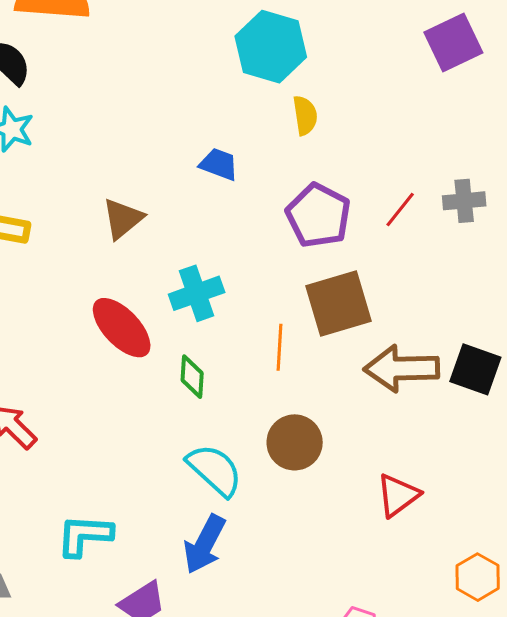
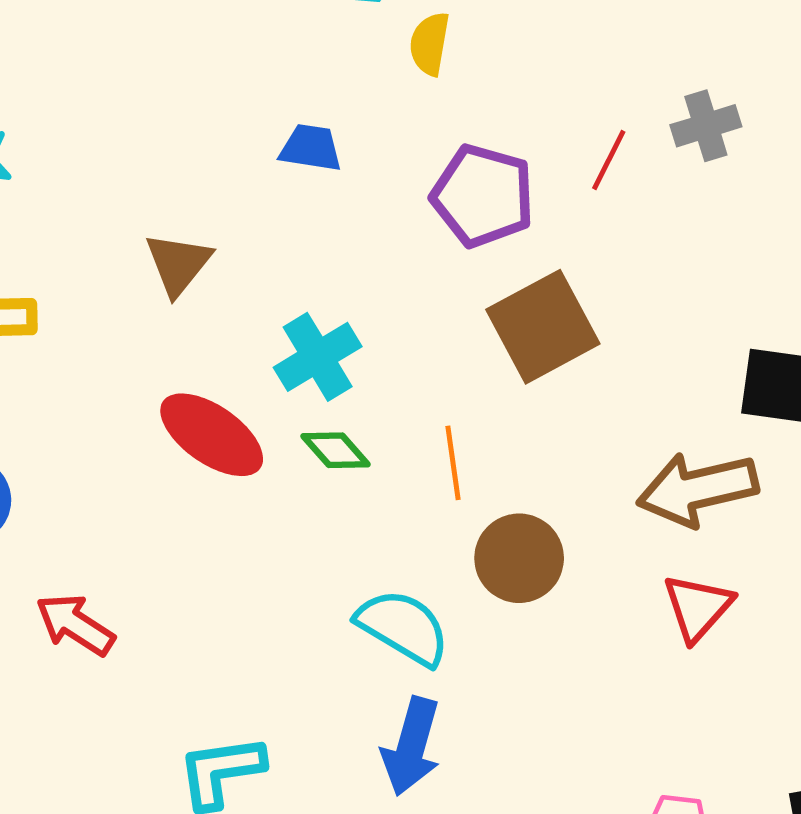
yellow semicircle: (305, 115) -> (430, 44), turned -150
orange line: (279, 347) -> (453, 463), moved
brown arrow: (402, 368) -> (697, 489), moved
green diamond: (192, 377) -> (336, 450), moved, turned -33

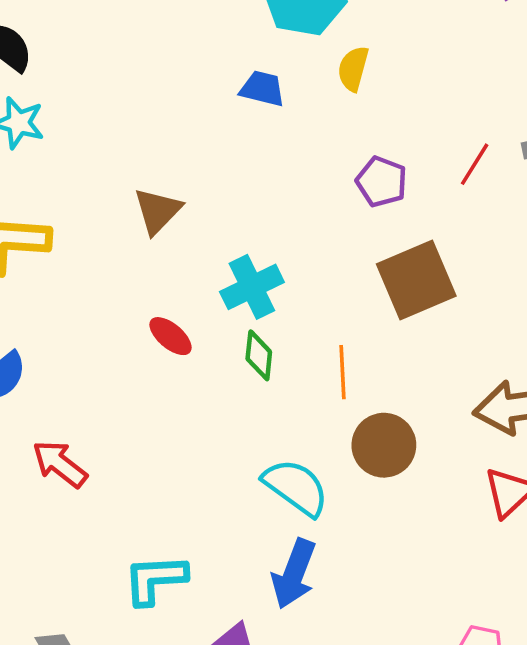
blue trapezoid: (311, 148) -> (262, 89), moved
purple pentagon: (483, 196) -> (382, 182), size x0.7
red ellipse: (212, 435) -> (171, 336), size x0.6
green diamond: (336, 450) -> (259, 355), turned 42

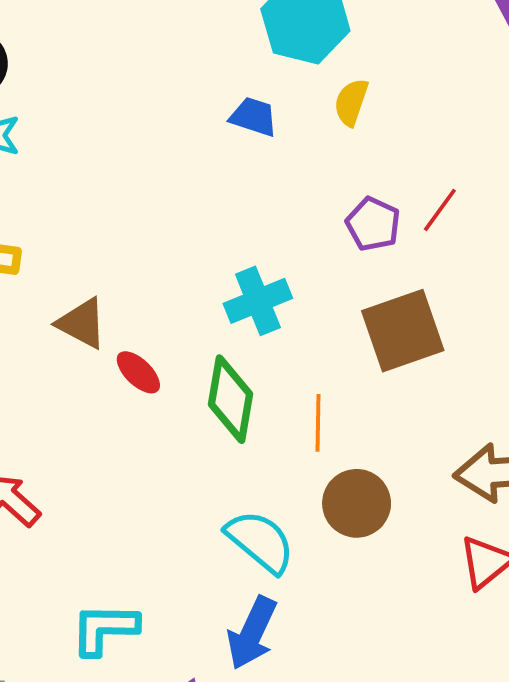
red line: (475, 164) -> (440, 210), moved
brown triangle: (158, 211) -> (82, 323), moved, turned -50
cyan cross: (252, 287) -> (258, 301), moved
green diamond: (259, 355) -> (231, 399), size x1.6

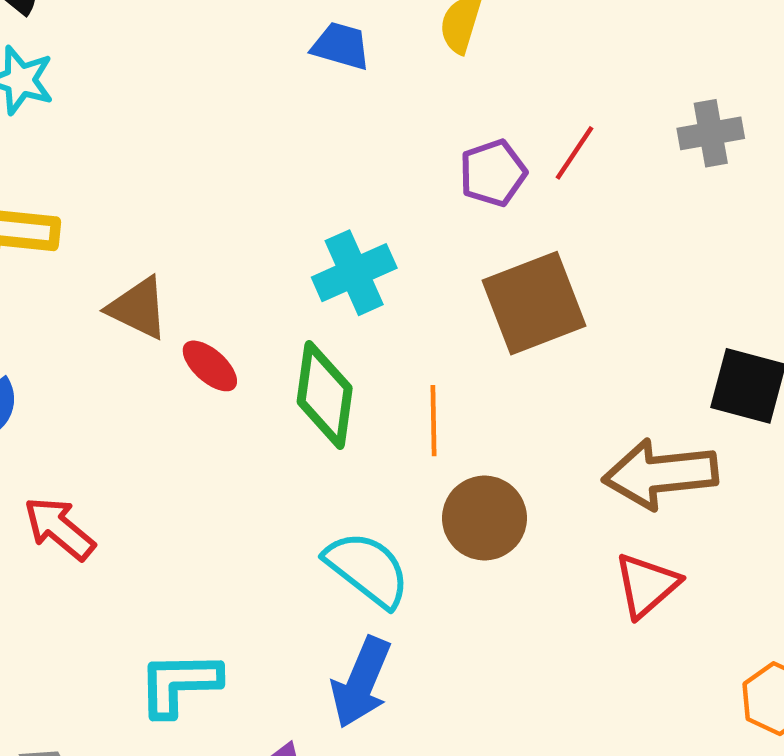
purple pentagon: (373, 224) -> (493, 173), turned 30

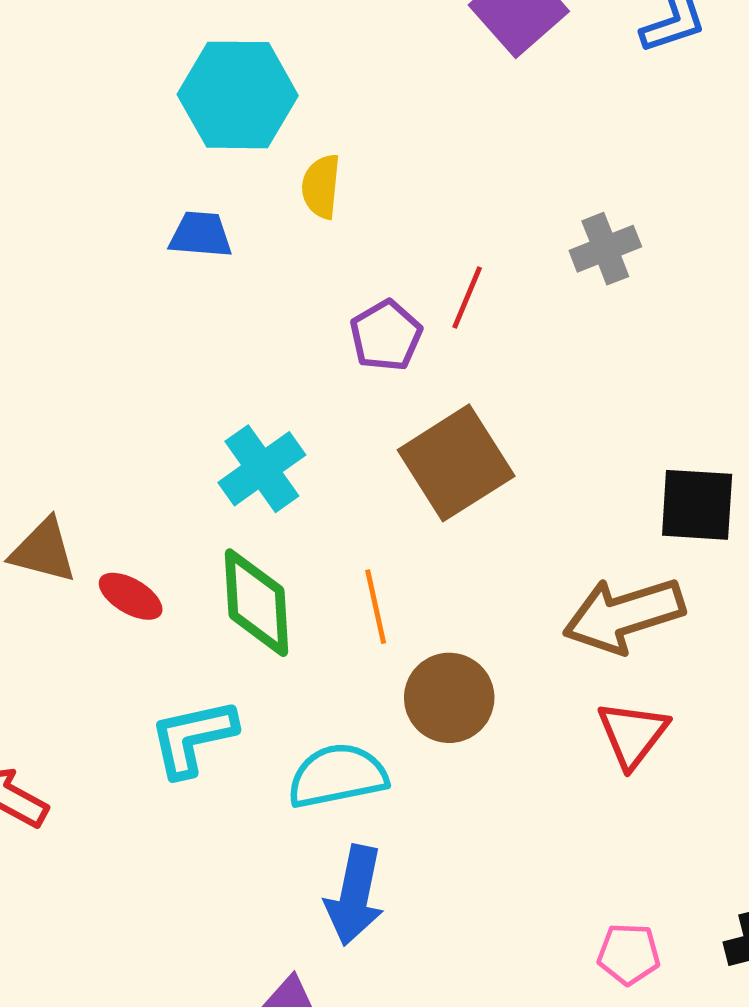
cyan semicircle: (367, 569) -> (337, 776), turned -38
cyan L-shape: (179, 684) -> (193, 738), moved

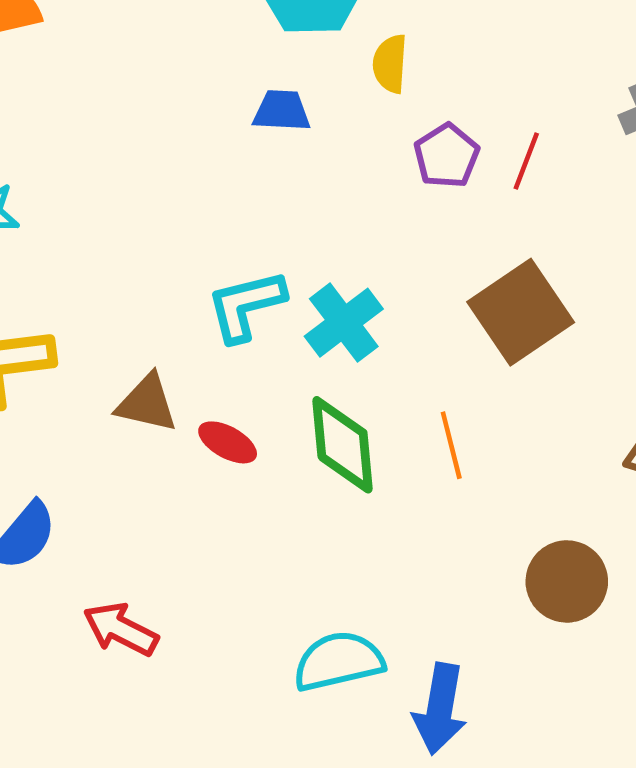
purple pentagon: (386, 336) -> (447, 156), moved
brown circle: (449, 698) -> (567, 581), moved
cyan L-shape: (193, 738) -> (246, 306), moved
cyan semicircle: (337, 776) -> (339, 661), moved

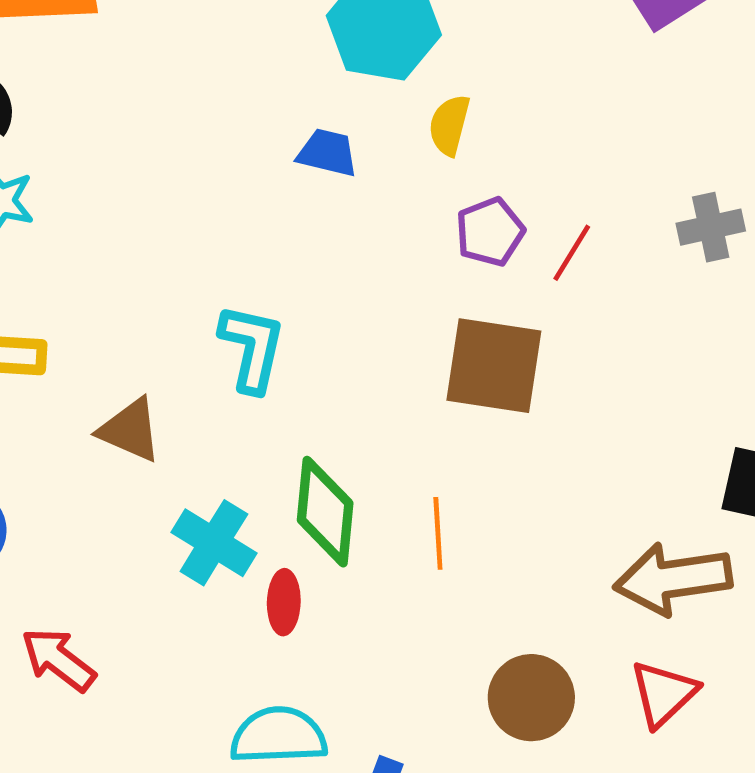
cyan L-shape: (246, 306) -> (252, 348), turned 106
brown square: (521, 312) -> (494, 366), moved, turned 32
cyan cross: (344, 323) -> (214, 543), moved, turned -32
red ellipse: (228, 442) -> (284, 602), moved, turned 52

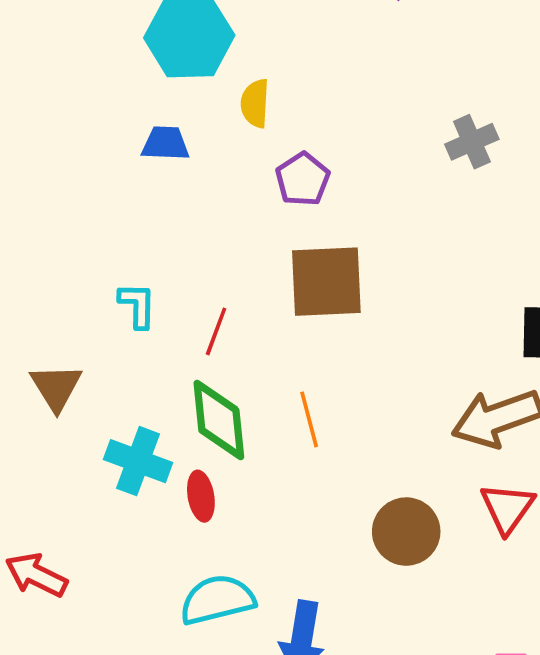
red line: (572, 253) -> (216, 331), moved
cyan L-shape: (252, 348) -> (137, 305), size x0.7
brown triangle: (130, 430) -> (56, 387), turned 46

